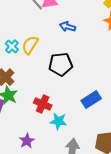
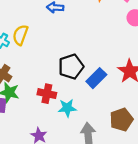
black pentagon: (61, 64) -> (71, 67), moved

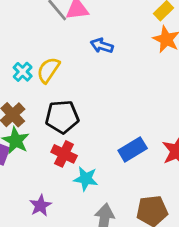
black pentagon: (71, 67) -> (62, 117), moved

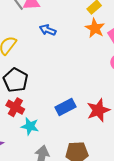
black pentagon: (62, 117) -> (16, 80), turned 30

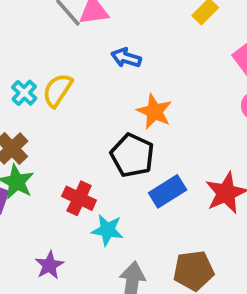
orange star: (95, 28) -> (154, 112), moved
black pentagon: (16, 80) -> (132, 155), moved

